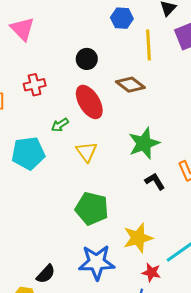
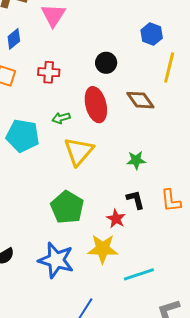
green star: (144, 143) -> (136, 160), size x0.6
yellow triangle: (87, 152) -> (79, 151), size x1.4
red star: (151, 272) -> (116, 219), moved

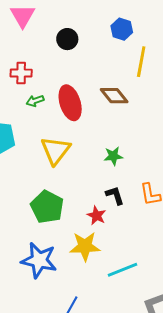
black circle: (106, 63) -> (67, 39), moved
green arrow: (61, 118) -> (35, 101), moved

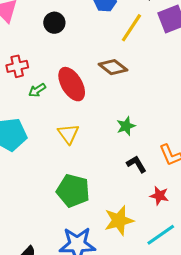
yellow line: (141, 62) -> (131, 28), turned 36
yellow triangle: (56, 150) -> (68, 134), size x0.7
red star: (96, 215) -> (159, 196), moved

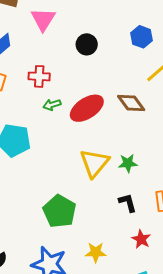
red ellipse: (72, 84) -> (87, 108), turned 72
yellow triangle: (68, 134) -> (94, 163), moved, size x1.4
yellow star: (119, 221) -> (96, 252), size x0.7

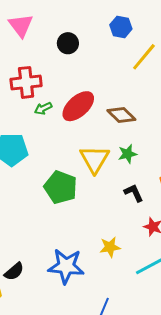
red cross: (39, 76) -> (26, 82), size x1.4
brown diamond: (131, 103) -> (121, 115), moved
green pentagon: (60, 211) -> (61, 187), moved

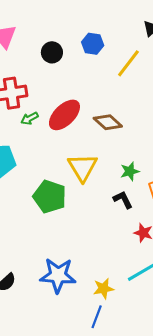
blue hexagon: (121, 27) -> (93, 44), moved
green star: (127, 154) -> (130, 171), moved
yellow star: (110, 247) -> (103, 289), moved

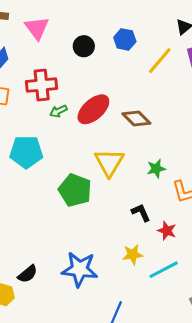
black L-shape: (123, 200) -> (141, 213), moved
yellow star: (103, 289) -> (133, 254), moved

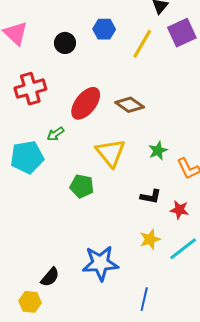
green arrow: (58, 111) -> (55, 134), moved
green pentagon: (75, 190) -> (82, 186), size x0.7
black L-shape: (141, 213) -> (151, 197), turned 135

